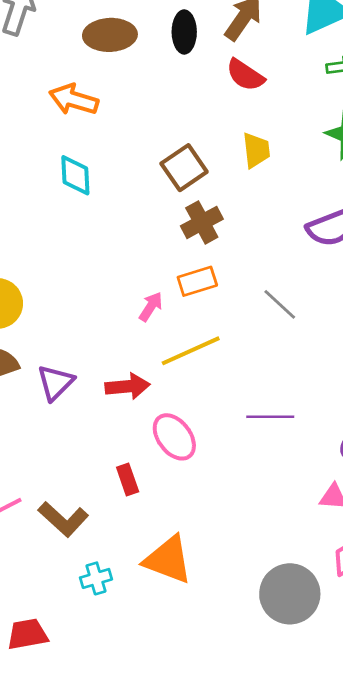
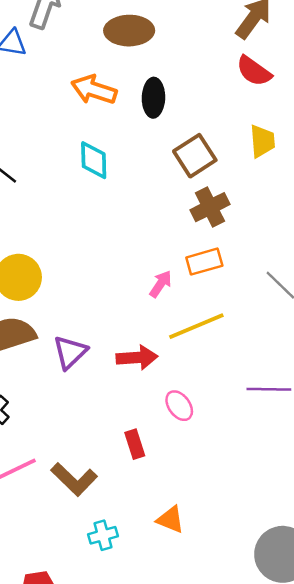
black ellipse: (184, 32) -> (153, 98), moved
pink ellipse: (174, 437) -> (179, 406), size x0.7
orange triangle: (168, 560) -> (170, 520), size x0.6

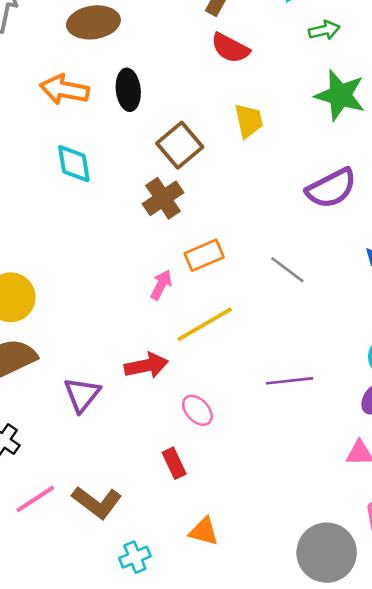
brown cross: (210, 207) -> (163, 198), moved
purple triangle: (70, 352) -> (82, 395), moved
red rectangle: (135, 444) -> (174, 463), moved

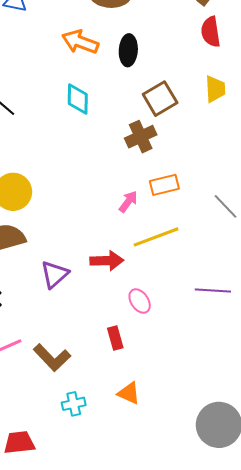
red semicircle: (230, 48) -> (211, 32), turned 44

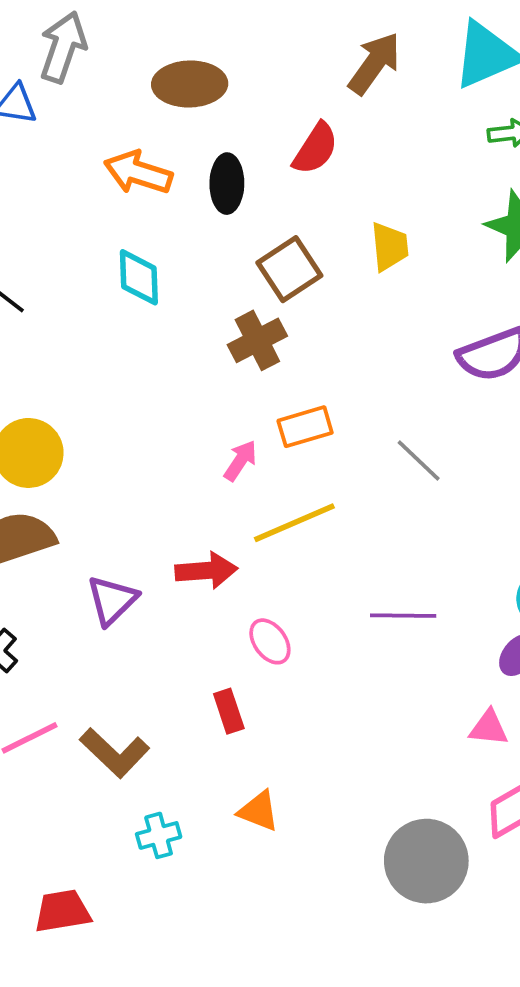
red semicircle: (211, 32) -> (316, 149), moved, turned -136

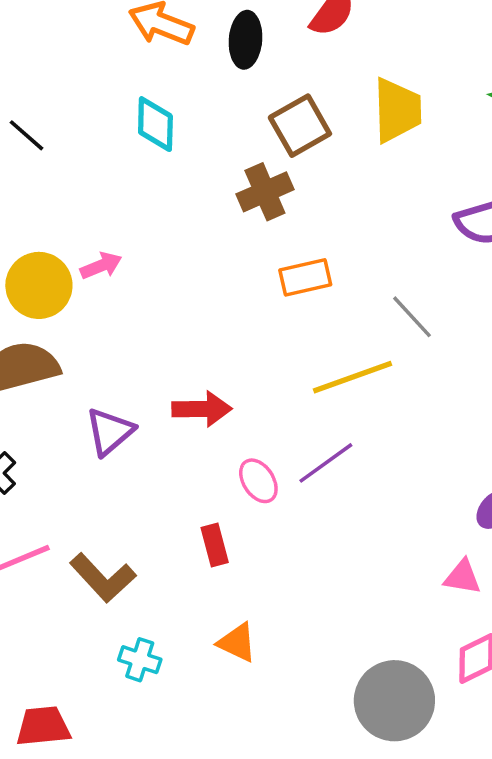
yellow trapezoid: (389, 247) -> (397, 110), size x1.4
pink arrow: (240, 461) -> (101, 266), moved, turned 30
yellow line: (294, 523) -> (352, 377), moved
purple line: (403, 616) -> (326, 463), moved, turned -40
cyan cross: (159, 835) -> (140, 660), turned 30

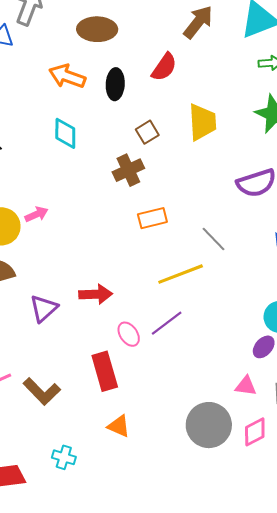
brown square: (300, 126) -> (147, 132), size x0.7
red rectangle: (215, 545) -> (105, 371), size x1.6
cyan cross: (140, 660) -> (64, 457), moved
gray circle: (394, 701) -> (209, 425), moved

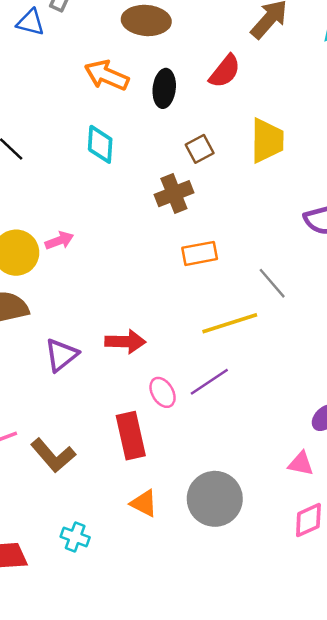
gray circle: (209, 425) -> (215, 499), moved

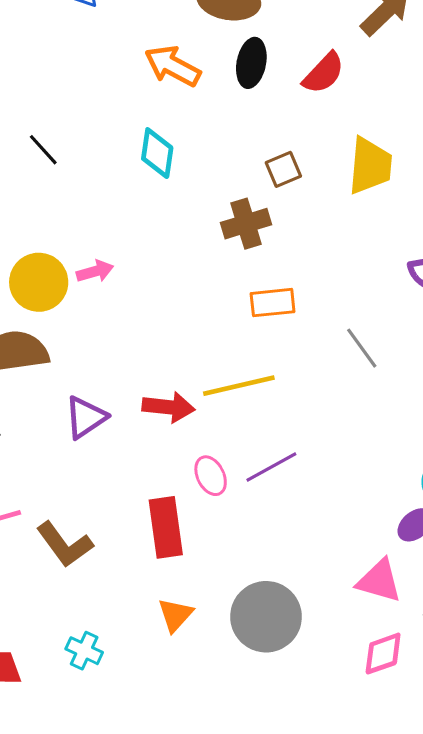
black ellipse: (164, 88) -> (251, 63), moved
yellow line: (230, 323) -> (239, 386), moved
pink triangle: (301, 464) -> (379, 581), size x1.4
orange triangle: (144, 503) -> (175, 615), turned 40

